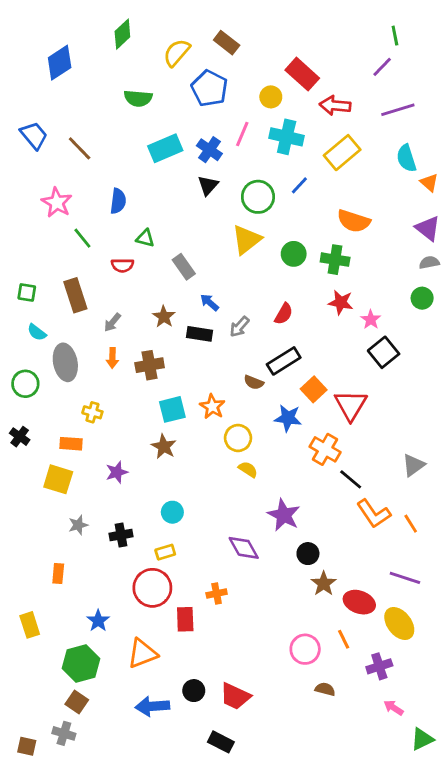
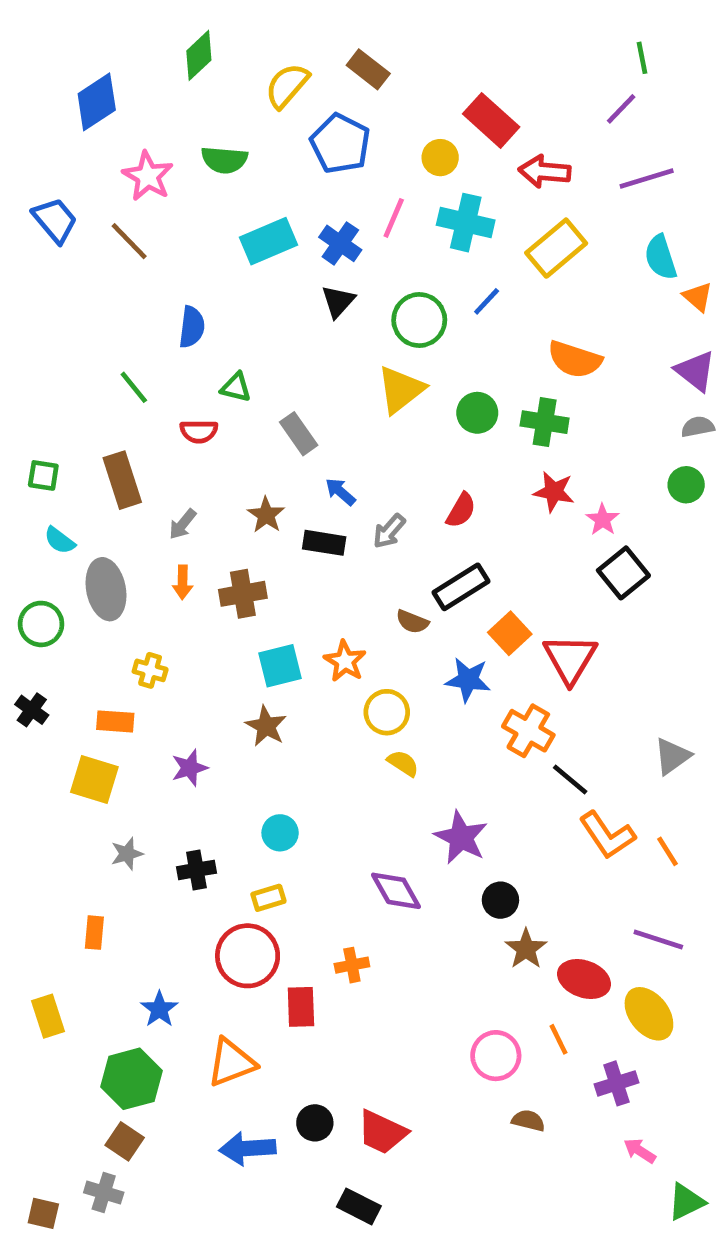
pink star: (57, 203) -> (148, 176), moved

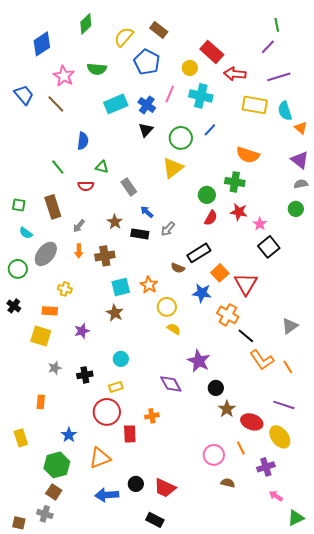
yellow rectangle: (556, 248) -> (255, 105), moved, turned 50
green circle: (477, 413) -> (207, 195), moved
red semicircle: (461, 510) -> (211, 218), moved
gray ellipse: (106, 589) -> (46, 254), turned 50

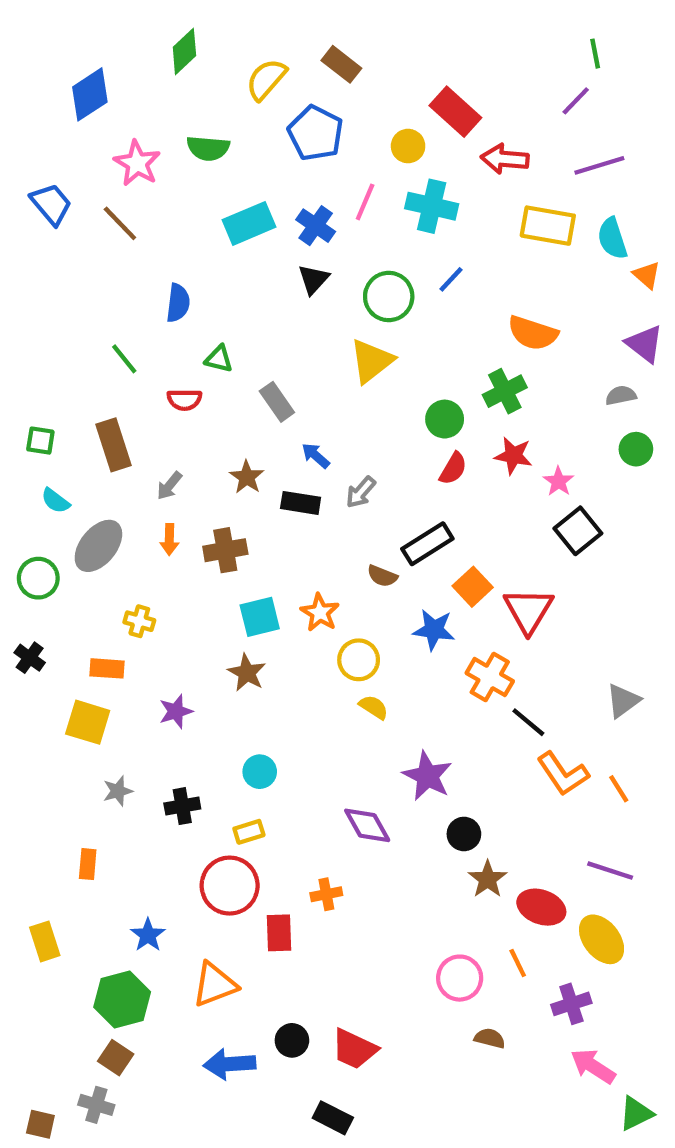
green cross: (235, 182) -> (505, 391), turned -36
gray semicircle: (301, 184) -> (621, 395), moved
pink arrow: (276, 496) -> (593, 1066), size x1.5

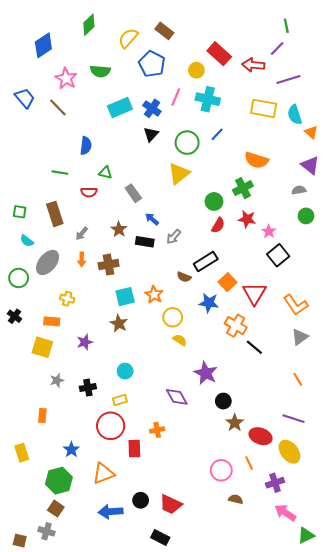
red arrow: (505, 159) -> (253, 65), moved
green line: (124, 359) -> (60, 173), turned -42
orange L-shape: (563, 774) -> (296, 305), moved

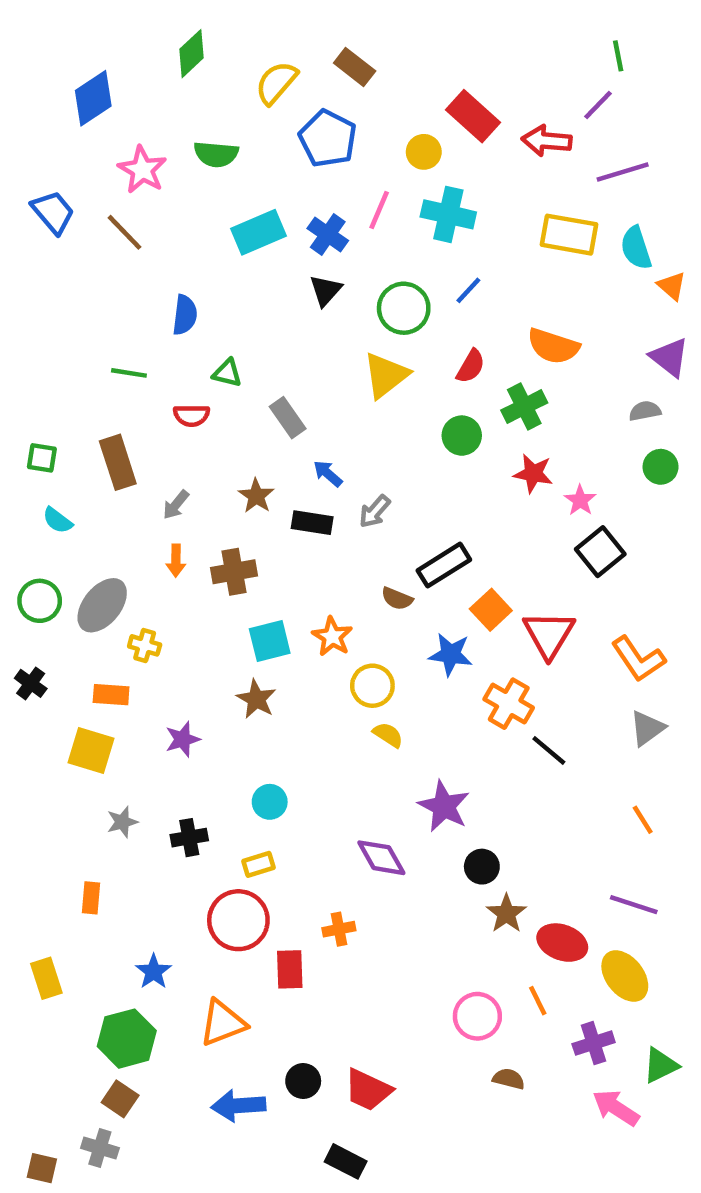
red semicircle: (218, 225) -> (471, 366), moved
gray ellipse: (48, 262) -> (102, 605), moved
green triangle: (306, 535) -> (661, 1065), moved

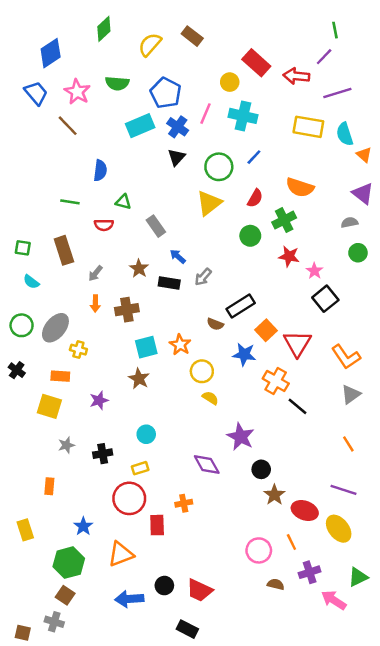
blue pentagon: (328, 138) -> (166, 93), moved
blue trapezoid: (53, 212) -> (36, 93), moved
purple cross: (594, 1043) -> (310, 572), moved

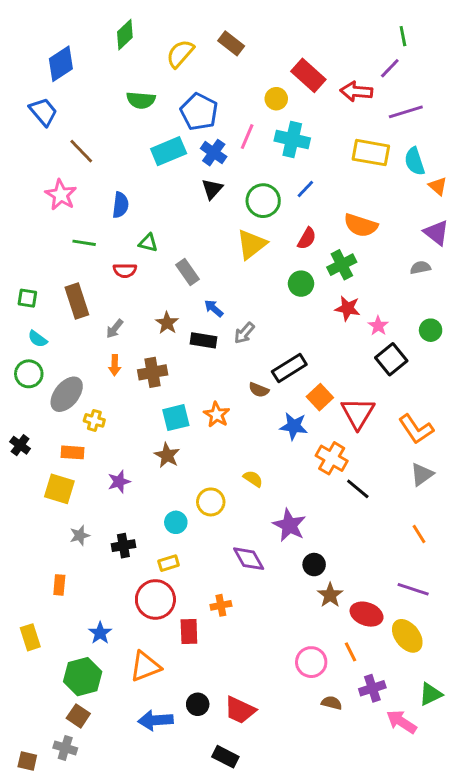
pink star: (77, 92) -> (61, 195), moved
green circle: (358, 253) -> (431, 330), moved
green circle: (22, 325) -> (29, 374), moved
yellow circle: (202, 371) -> (211, 502), moved

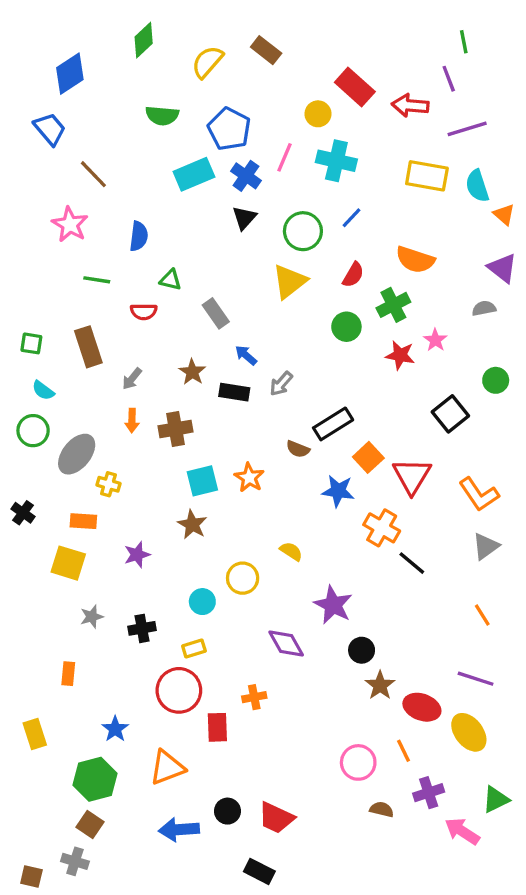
purple line: (390, 68) -> (449, 79), turned -65
pink star: (378, 326) -> (435, 340), moved

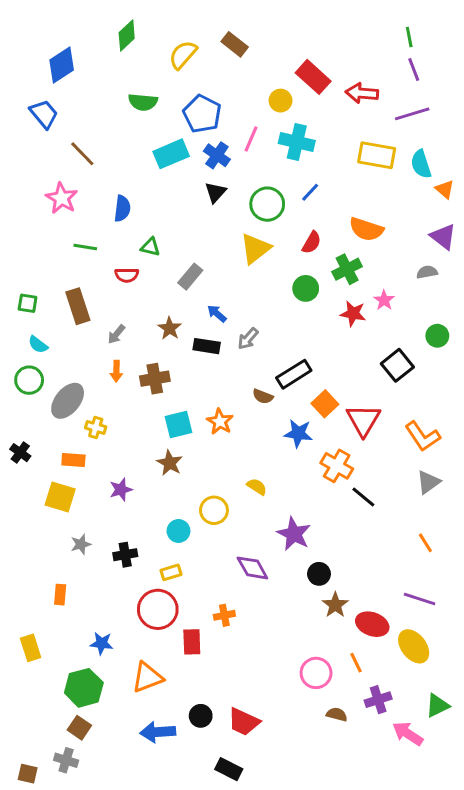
purple line: (449, 79) -> (414, 69), moved
gray rectangle: (216, 313) -> (190, 277), turned 75
blue star: (115, 729) -> (102, 643), turned -30

